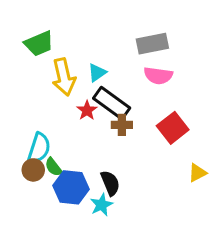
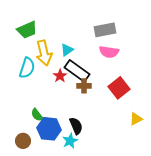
cyan semicircle: (39, 148) -> (27, 68), moved
brown circle: (33, 170) -> (23, 141), moved

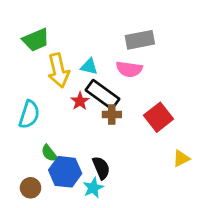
cyan triangle: (67, 50) -> (89, 66), turned 48
pink semicircle: (109, 52) -> (129, 69), moved
cyan semicircle: (27, 68) -> (29, 114), moved

